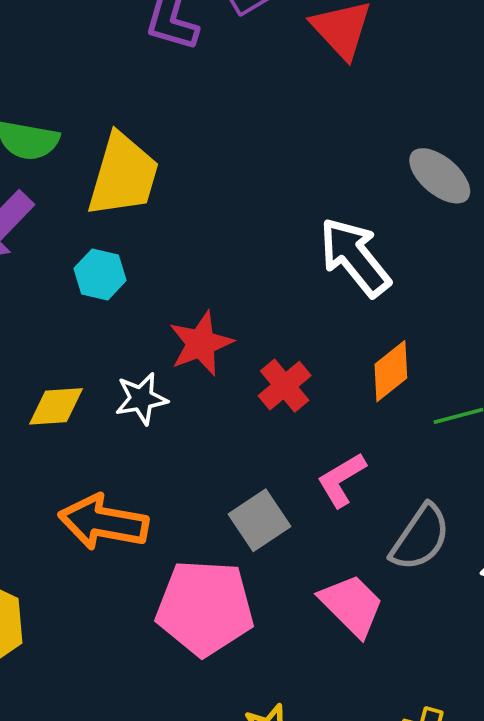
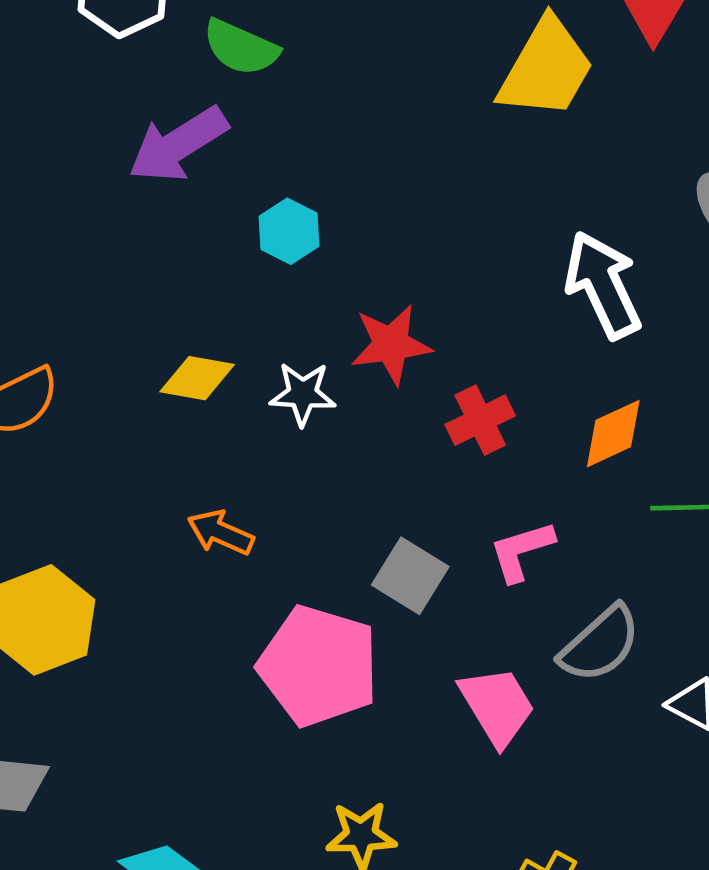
yellow trapezoid: (123, 175) -> (546, 69), moved
gray square: (259, 520) -> (410, 576), turned -38
orange arrow: (103, 522) -> (221, 533), size x0.6

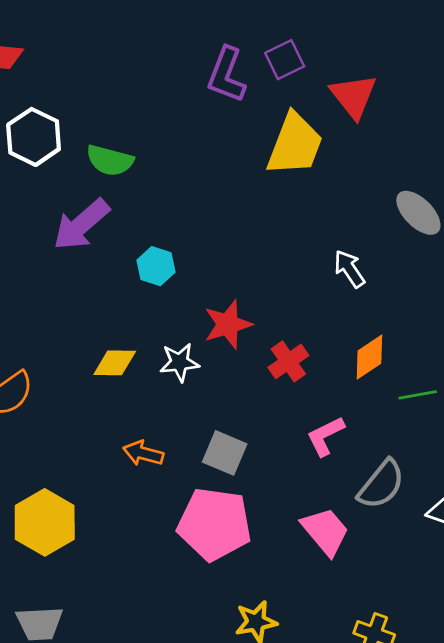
white arrow: (603, 285) -> (349, 269), size x0.6
gray square: (410, 576) -> (225, 453), moved

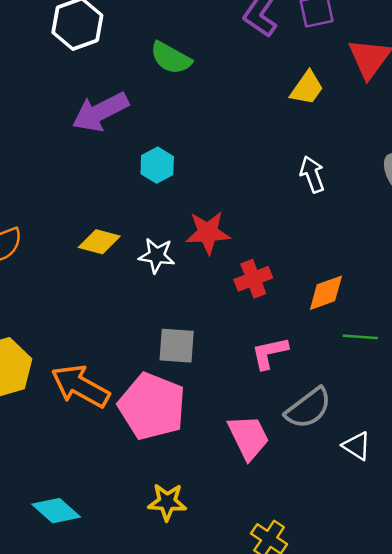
yellow trapezoid: (295, 144) -> (307, 88), size x0.6
green semicircle: (110, 160) -> (171, 58), moved
white arrow: (349, 269) -> (312, 174), moved
orange arrow: (143, 453) -> (80, 386), moved, size x1.6
gray square: (225, 453) -> (177, 346), turned -33

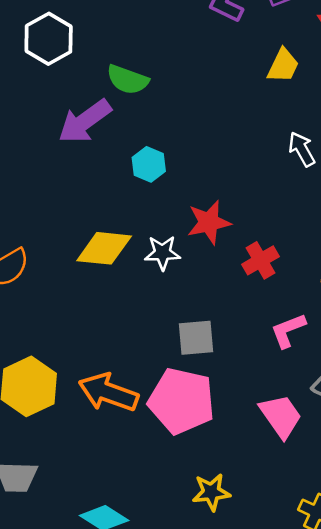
green semicircle: (171, 58) -> (128, 80), moved
yellow diamond: (99, 242) -> (104, 248), size x1.4

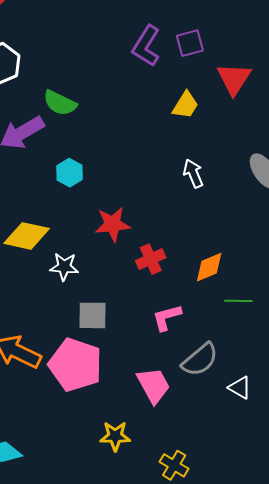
white star: (162, 253) -> (64, 267), moved
yellow star: (211, 492) -> (115, 436), moved

